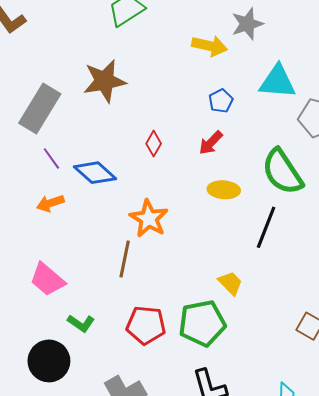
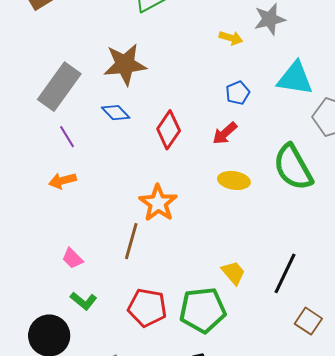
yellow arrow: (210, 46) -> (231, 38), size x0.7
red diamond: (154, 144) -> (169, 130), size x1.5
blue diamond: (95, 173) -> (116, 113), moved, size x0.7
black line: (266, 227) -> (285, 273), moved
pink trapezoid: (47, 279) -> (72, 258), moved, size x0.6

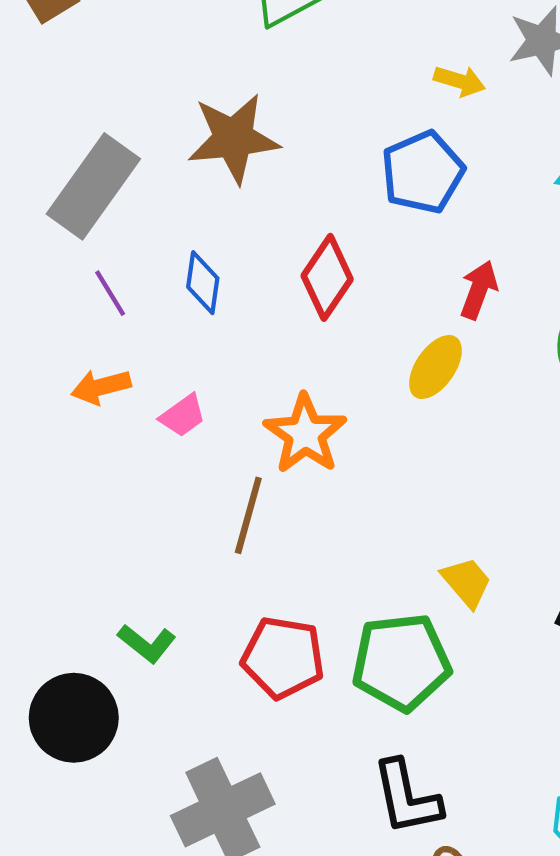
blue pentagon: (238, 93) -> (423, 172), moved, size x1.6
blue diamond: (116, 113) -> (203, 283), moved, turned 52
red arrow: (225, 133) -> (479, 290), moved, turned 152
yellow ellipse: (234, 180) -> (435, 367), moved, turned -64
pink trapezoid: (72, 258) -> (183, 416), moved, turned -80

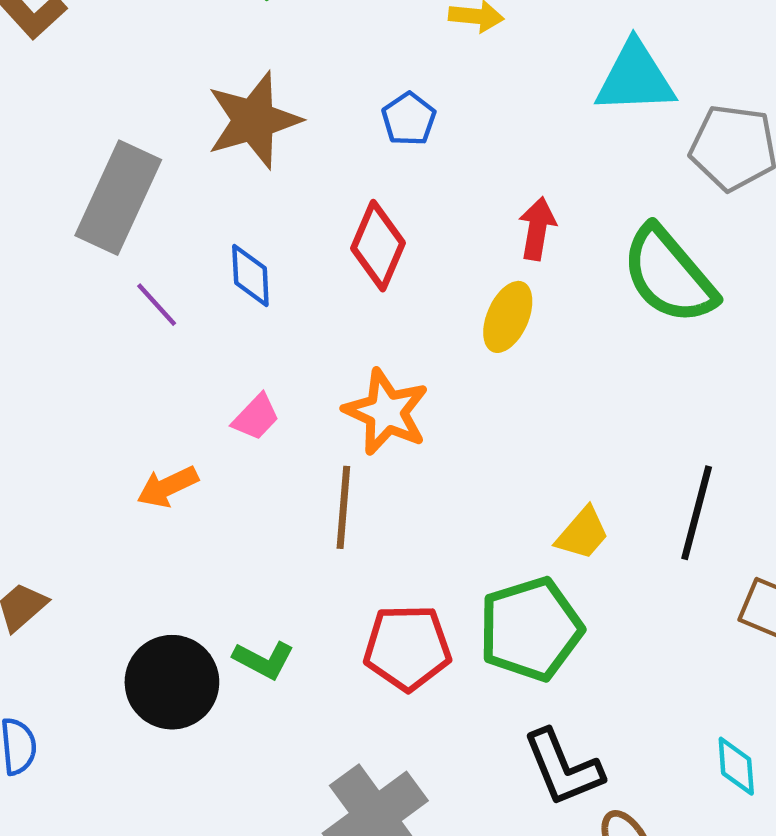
blue pentagon: (423, 172) -> (409, 119), moved, size x0.6
orange arrow: (101, 387) -> (168, 487), moved
yellow trapezoid: (467, 582) -> (582, 533), turned 92
black circle: (74, 718) -> (172, 682), moved

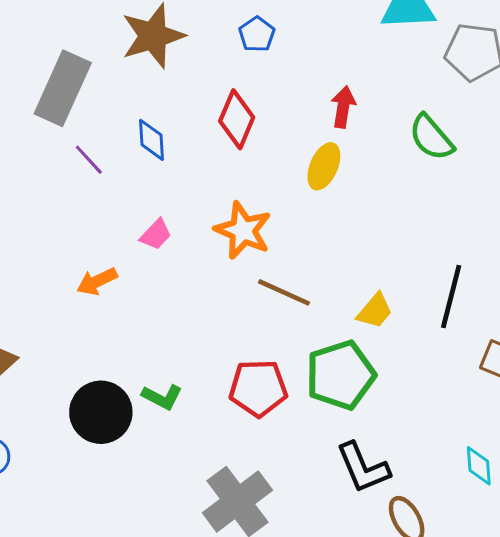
green semicircle: (669, 275) -> (431, 138), size x0.7
brown line: (343, 507) -> (284, 292), moved, turned -70

